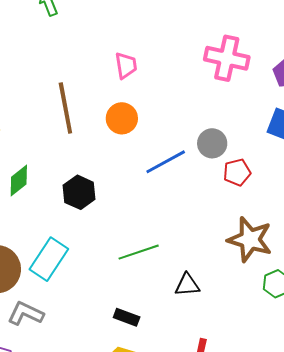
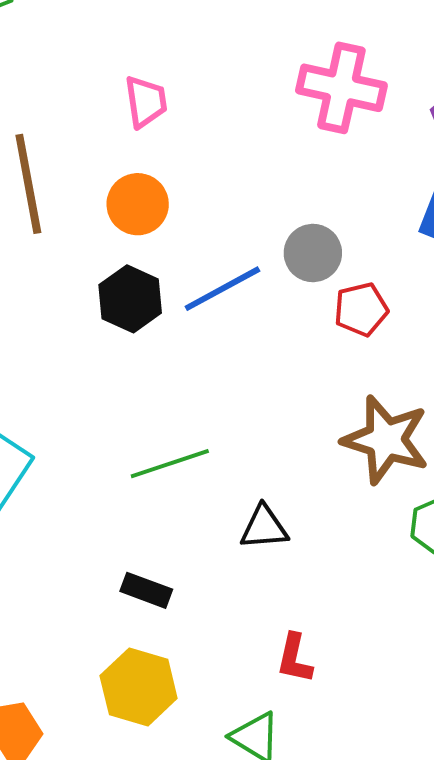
black hexagon: (79, 192) -> (130, 299), moved

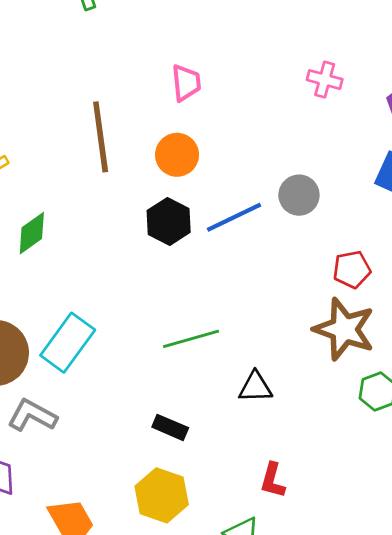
pink cross: (341, 88) -> (325, 80), size x0.6
red pentagon: (361, 309) -> (352, 269), moved

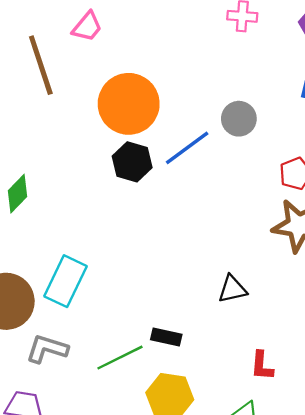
pink trapezoid: (186, 83) -> (87, 27), moved, turned 56
brown line: (101, 137) -> (41, 65), moved
orange circle: (177, 155) -> (129, 104), size x1.6
green line: (191, 339) -> (120, 358), moved

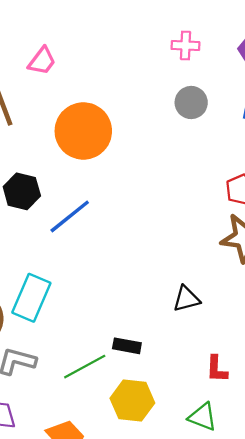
gray circle: (239, 119) -> (191, 103), moved
blue line: (187, 148) -> (70, 216), moved
black hexagon: (132, 162) -> (22, 191), moved

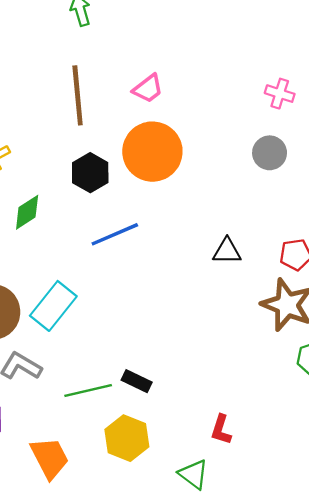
pink trapezoid: (42, 61) -> (148, 89), moved
black hexagon: (22, 191) -> (90, 173), moved
black triangle: (186, 299) -> (227, 251), moved

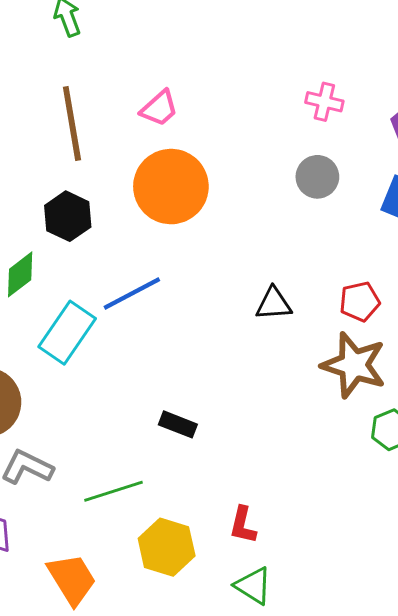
black hexagon: (90, 173) -> (68, 216), moved
cyan rectangle: (53, 306) -> (67, 333), moved
black rectangle: (137, 381) -> (178, 424), moved
red L-shape: (221, 430) -> (243, 525), moved

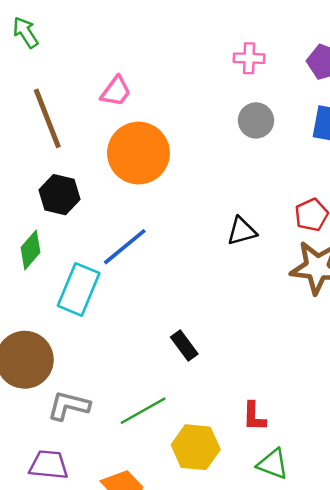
black rectangle: (178, 424) -> (184, 345), turned 44

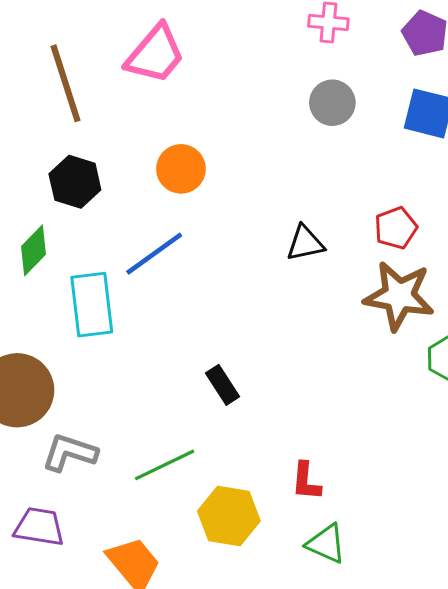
pink trapezoid: (116, 91) -> (155, 54), size x1.5
orange circle: (138, 153) -> (181, 169), moved, size x0.6
cyan rectangle: (79, 289) -> (92, 305), turned -33

